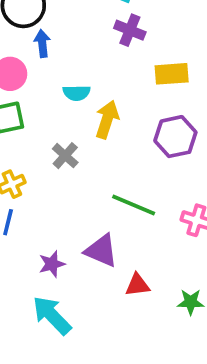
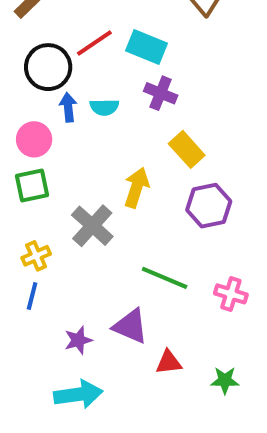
yellow rectangle: (172, 74) -> (187, 149), moved, turned 52
cyan semicircle: (77, 93) -> (104, 107), moved
gray cross: (65, 156) -> (92, 226), size x1.5
cyan arrow: (52, 315) -> (78, 394), turned 126

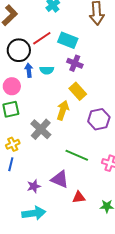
yellow rectangle: (187, 149) -> (78, 91), moved

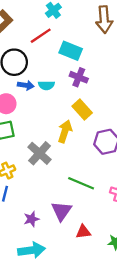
red line: (42, 38) -> (41, 36), moved
blue arrow: (29, 70) -> (26, 85), turned 104
purple triangle: (60, 179) -> (61, 211), turned 42

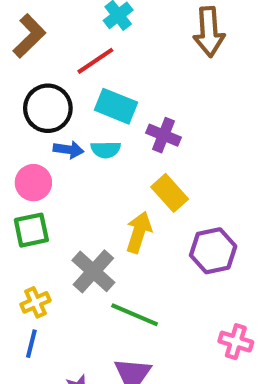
cyan rectangle: (71, 51) -> (116, 106), moved
green line: (81, 183) -> (135, 315), moved

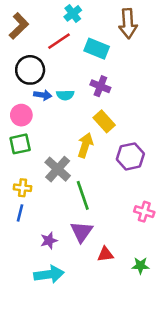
cyan rectangle: (116, 106) -> (97, 49), moved
yellow cross: (35, 302) -> (23, 188), turned 30
green line: (135, 315) -> (83, 195), turned 48

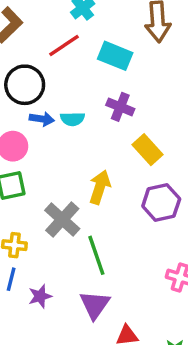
yellow rectangle: (104, 121) -> (148, 150), moved
purple star: (49, 241) -> (40, 296), moved

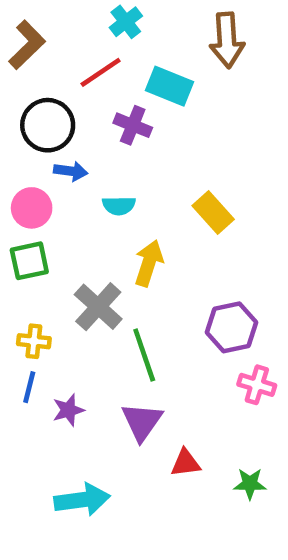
purple cross: (120, 107) -> (133, 125), moved
cyan semicircle: (72, 119) -> (119, 206), moved
purple hexagon: (161, 202) -> (232, 327), moved

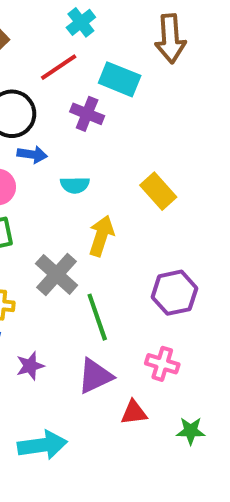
pink cross: (257, 385) -> (162, 364), moved
purple triangle: (142, 422) -> (95, 376), turned 30

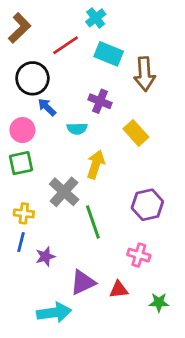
cyan cross: (81, 22) -> (96, 18), moved
brown arrow: (170, 39) -> (145, 74), moved
purple cross: (87, 114) -> (100, 101), moved
blue arrow: (32, 154) -> (47, 107), turned -144
purple triangle: (95, 376) -> (83, 282), moved

